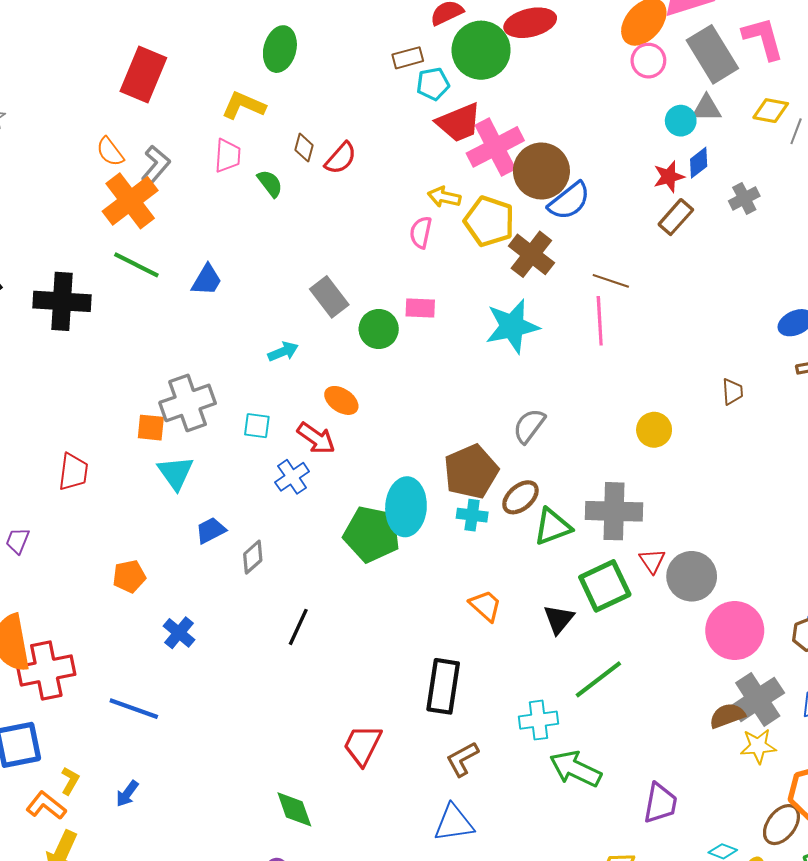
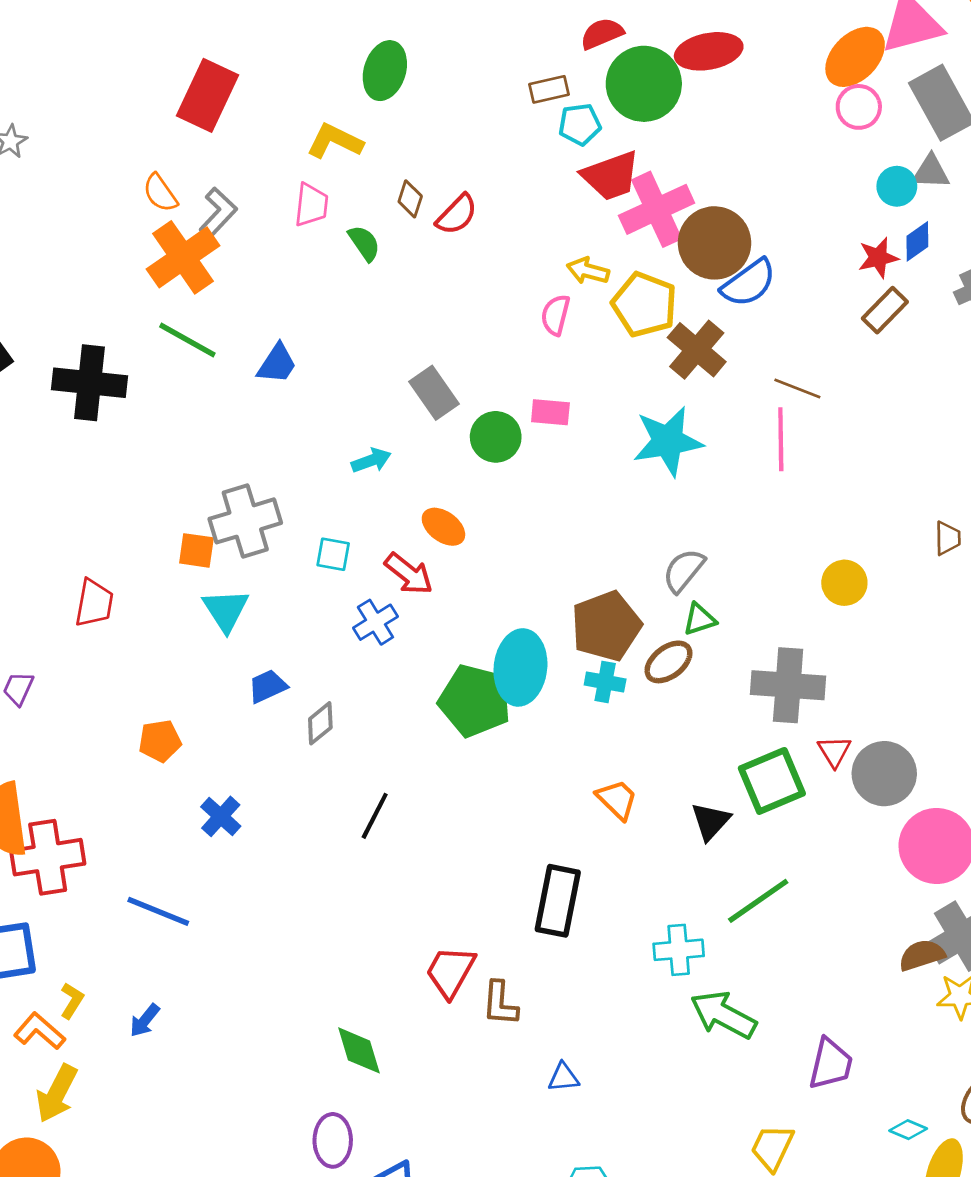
green triangle: (552, 527) -> (700, 619), moved, size x0.7
brown L-shape: (462, 759) -> (500, 1003), moved, turned -60
blue triangle: (454, 823) -> (563, 1077), size x0.6

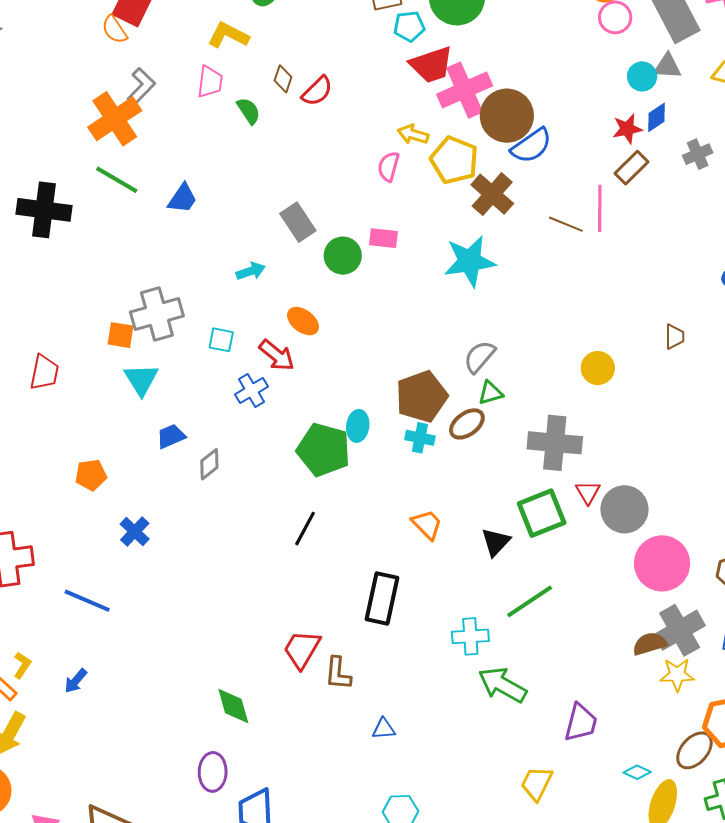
orange semicircle: (160, 193) -> (114, 30), moved
pink line: (781, 439) -> (600, 208), moved
cyan ellipse: (520, 667) -> (358, 426), size x0.6
black line: (375, 816) -> (305, 529), moved

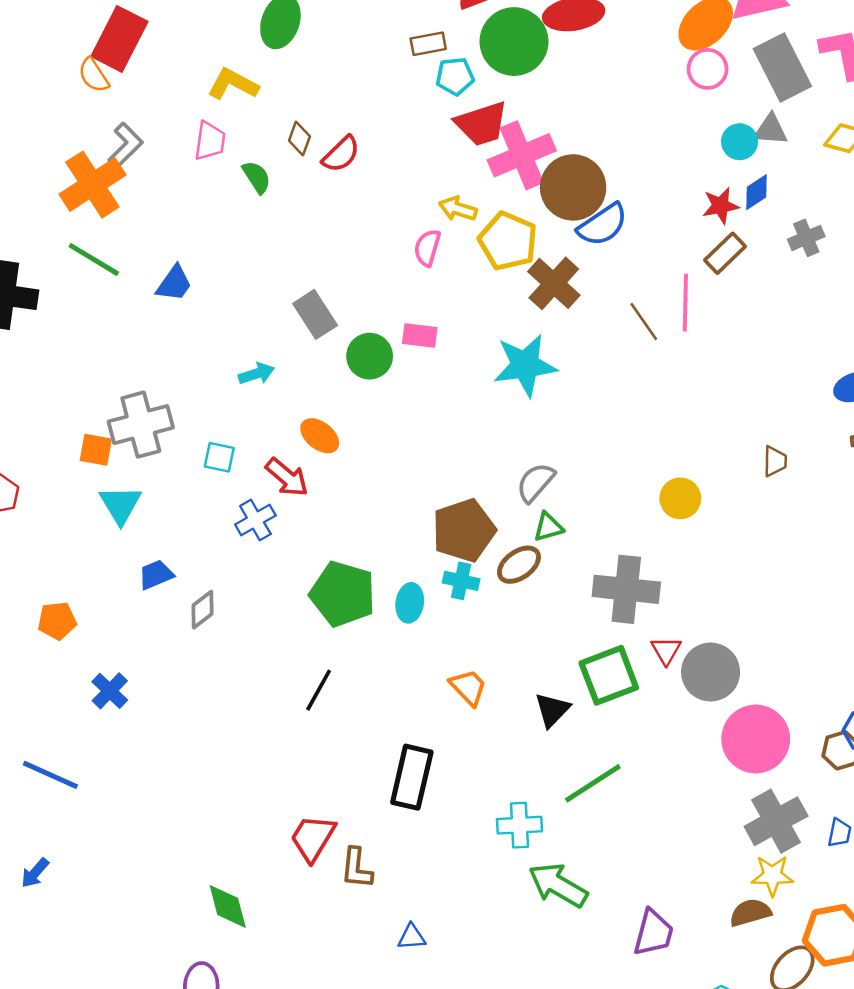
brown line: (566, 224) -> (644, 321), turned 32
cyan ellipse: (358, 426) -> (410, 603), moved
brown semicircle: (650, 644) -> (750, 913), moved

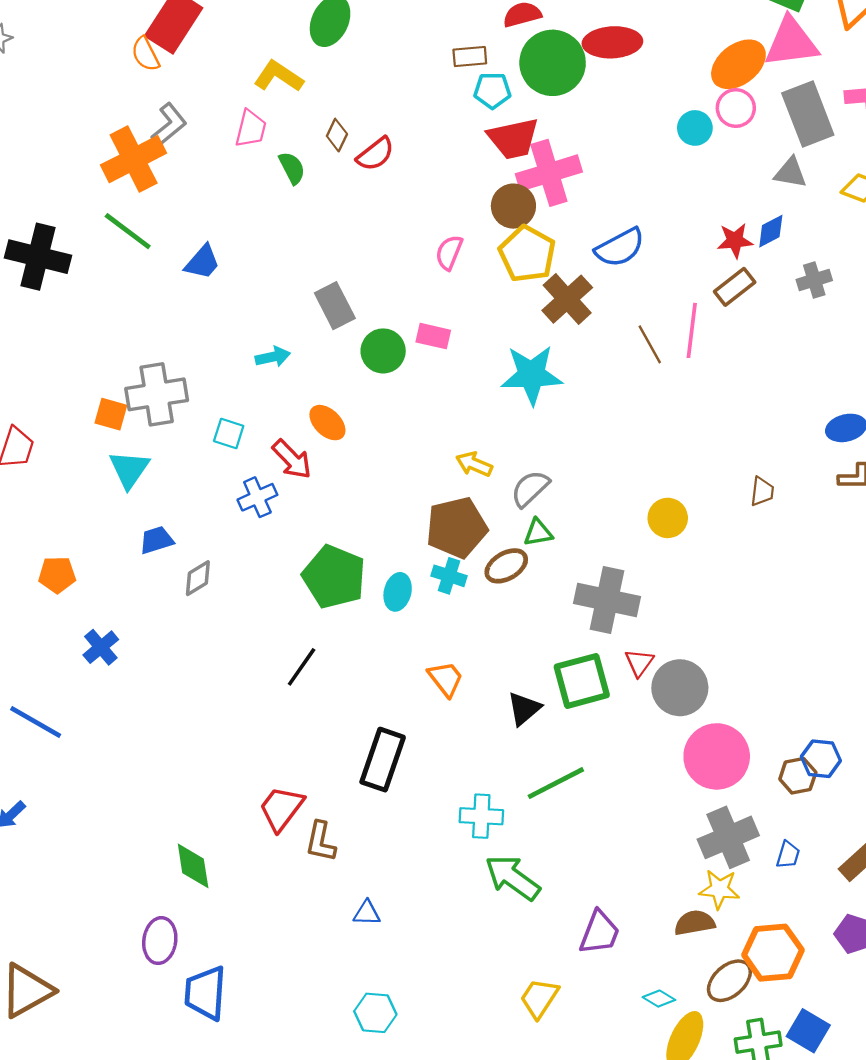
cyan circle: (740, 142) -> (695, 128), moved
brown circle: (573, 187) -> (513, 206), moved, size x0.7
yellow arrow: (458, 209) -> (474, 464), moved

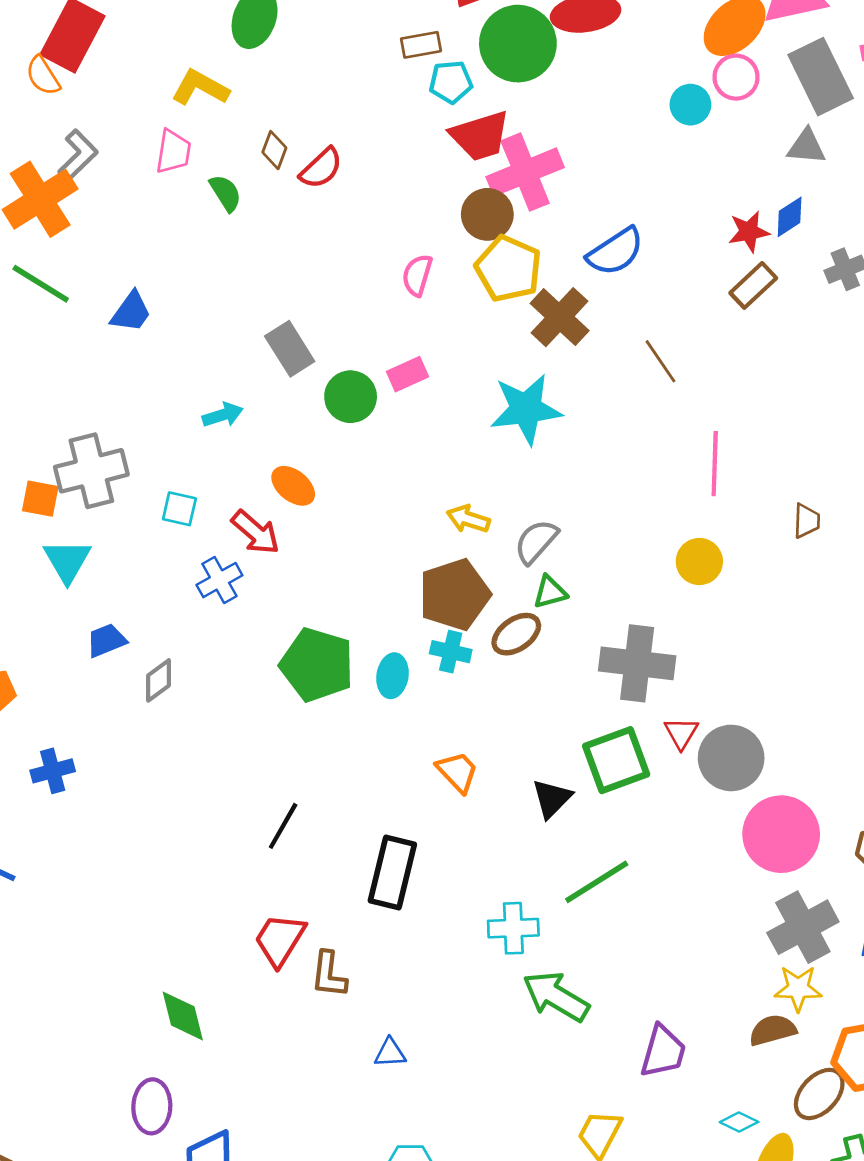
pink line: (692, 330) -> (715, 464), moved
pink rectangle: (433, 336) -> (407, 374), turned -32
blue cross: (101, 647) -> (53, 771), turned 30
black line: (302, 667) -> (283, 826), moved

